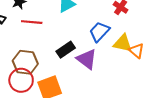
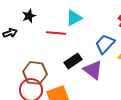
red line: (32, 22) -> (56, 33), moved

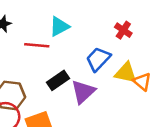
purple triangle: (93, 70) -> (83, 92), turned 40

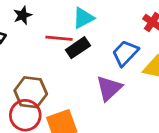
black rectangle: (58, 80) -> (78, 48), moved

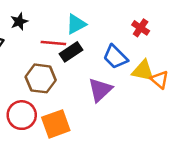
blue trapezoid: (125, 53) -> (115, 57), turned -88
brown hexagon: (31, 92) -> (41, 78), moved

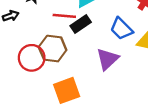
red circle: (22, 115) -> (32, 58), moved

